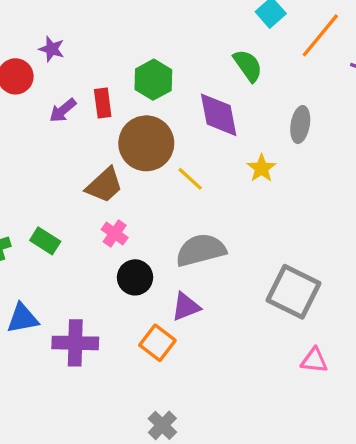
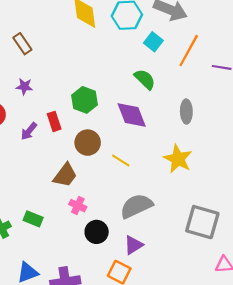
purple star: (52, 49) -> (24, 86), moved
brown circle: (146, 143) -> (88, 143), size x0.7
yellow star: (261, 168) -> (178, 159), moved, size x1.5

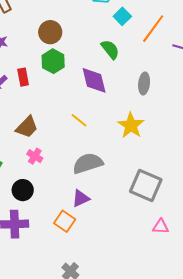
brown circle: (88, 143) -> (50, 32), moved
black circle: (97, 232) -> (23, 190), moved

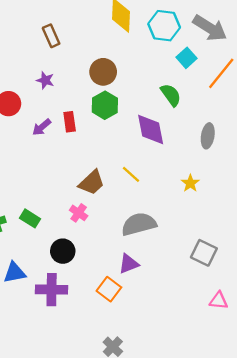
yellow star: (131, 125) -> (190, 183), size x0.6
brown trapezoid: (27, 127) -> (92, 183), moved
gray square: (146, 186) -> (204, 253), size x0.7

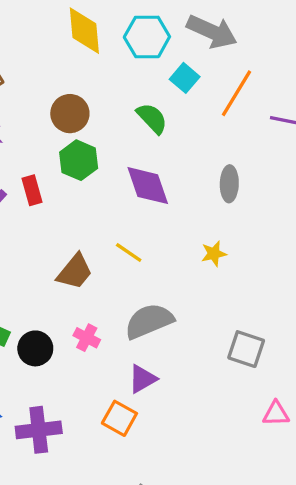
green semicircle: (171, 95) -> (152, 118), moved
yellow star: (190, 183) -> (214, 254), turned 30
pink cross: (79, 213) -> (87, 338), moved
black circle: (63, 251) -> (35, 348), moved

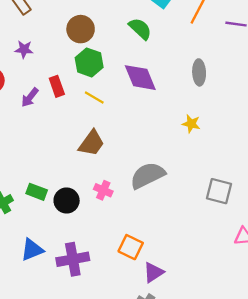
yellow line: (129, 253) -> (94, 97), moved
yellow star: (214, 254) -> (191, 124), turned 30
purple triangle: (142, 379) -> (153, 272), moved

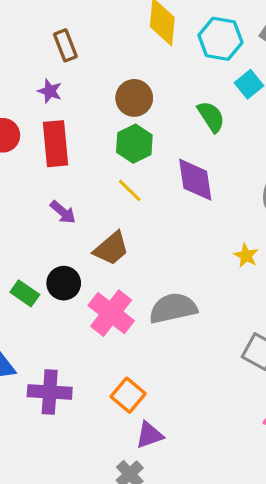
purple star: (24, 49) -> (50, 91), moved
red rectangle: (57, 86) -> (56, 144), moved, size x1.6
purple arrow: (30, 97) -> (63, 212), moved, turned -102
pink cross: (103, 190) -> (111, 313), size x1.8
black circle: (67, 201) -> (64, 283), moved

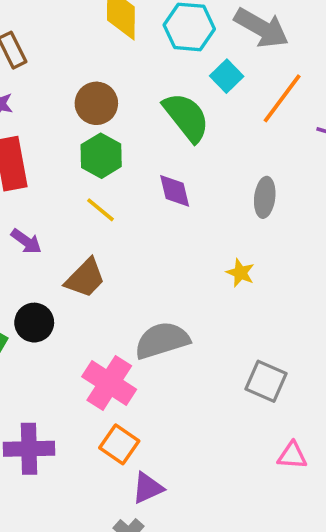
green semicircle: (211, 117) -> (186, 117), size x1.4
purple diamond: (195, 180) -> (175, 191), size x0.7
pink cross: (111, 313) -> (109, 383), moved

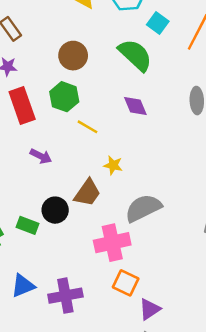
green hexagon: (101, 156) -> (64, 97), moved
yellow star: (240, 273) -> (113, 165), moved
brown trapezoid: (85, 278) -> (87, 193), moved
pink cross: (109, 383) -> (112, 243), turned -36

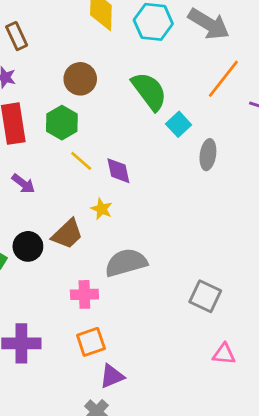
cyan square: (158, 23) -> (179, 124), moved
purple diamond: (135, 106) -> (118, 171), moved
pink cross: (112, 243) -> (84, 294), size x0.7
orange square: (126, 283) -> (91, 342), turned 35

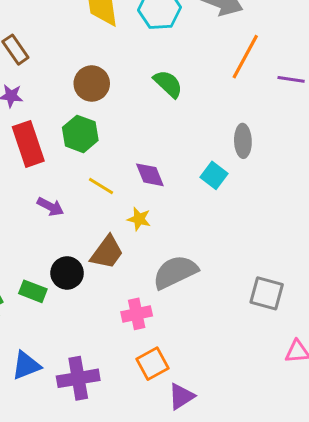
green semicircle: (149, 91) -> (168, 84), size x0.7
cyan square: (179, 124) -> (214, 175), moved
yellow line: (81, 161) -> (101, 186), moved

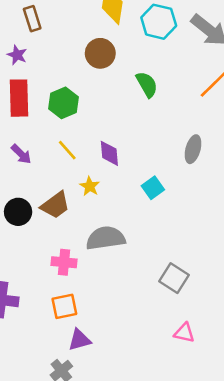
brown circle: (92, 84) -> (100, 53), moved
cyan square: (214, 175) -> (153, 188), moved

